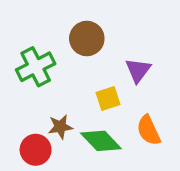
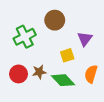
orange semicircle: (149, 130) -> (91, 74), turned 42
red circle: (36, 150) -> (19, 74), moved

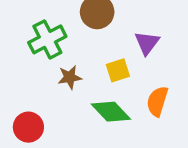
brown star: (39, 72) -> (70, 77), moved
red circle: (19, 74) -> (28, 127), moved

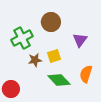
yellow square: (118, 70) -> (54, 56), moved

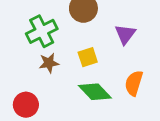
brown star: (35, 60) -> (49, 63), moved

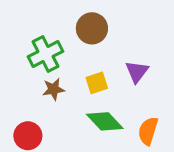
purple triangle: (125, 34) -> (137, 72), moved
orange semicircle: (134, 83) -> (148, 131), moved

